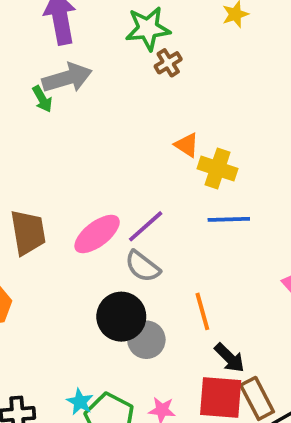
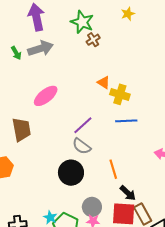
green star: (148, 29) -> (82, 22), turned 30
green arrow: (42, 99) -> (16, 53), moved
pink ellipse: (97, 234) -> (46, 96), moved
gray circle: (146, 340) -> (92, 207), moved

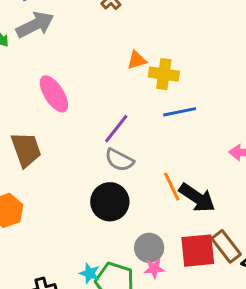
orange triangle: (104, 82) -> (137, 60), turned -40
pink ellipse: (46, 96) -> (54, 94), turned -75
black arrow: (128, 193) -> (197, 198), moved, size x1.4

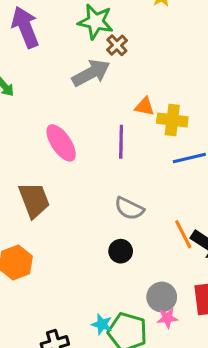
gray arrow: (35, 25) -> (91, 73), moved
orange triangle: (137, 60) -> (144, 106), turned 30
purple line: (116, 129) -> (121, 142), moved, turned -36
black circle: (110, 202) -> (121, 251), size x0.6

